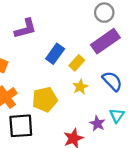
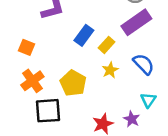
yellow pentagon: (45, 99) -> (73, 83), turned -30
purple star: (97, 123) -> (132, 119), moved

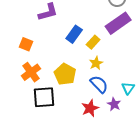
blue semicircle: (144, 64) -> (99, 84), moved

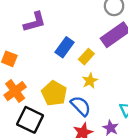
blue semicircle: (99, 84) -> (81, 106), moved
black square: (44, 97) -> (30, 120), turned 30

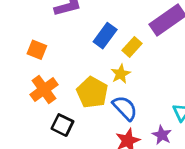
yellow star: (90, 81) -> (121, 74), moved
black square: (30, 120) -> (62, 125), size x0.7

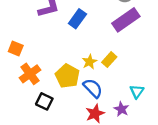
blue rectangle: (105, 36) -> (77, 19), moved
yellow rectangle: (132, 47) -> (109, 60), moved
orange square: (37, 50) -> (16, 49), moved

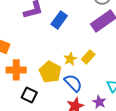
orange cross: (30, 74) -> (16, 70), turned 36

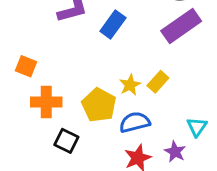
blue semicircle: (73, 83) -> (135, 122), turned -60

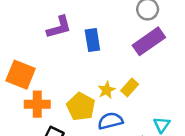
blue rectangle: (113, 24) -> (92, 40), turned -45
orange square: (26, 66) -> (21, 75), size x1.6

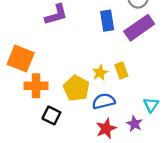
blue rectangle: (92, 40) -> (107, 21), moved
yellow rectangle: (130, 87) -> (121, 70), turned -63

